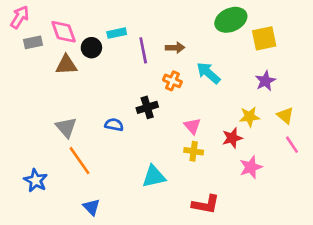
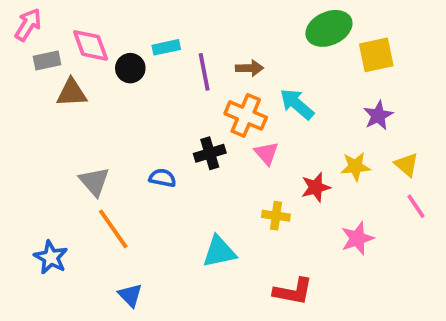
brown triangle: (66, 65) -> (72, 93), moved
orange cross: (172, 81) -> (246, 115), size x1.5
pink triangle: (192, 126) -> (267, 153), moved
red star: (232, 138) -> (316, 187), moved

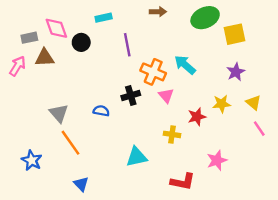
pink arrow: (28, 25) -> (17, 66), moved
cyan rectangle: (166, 47) -> (104, 18), moved
brown arrow: (249, 68) -> (158, 12), moved
pink star: (357, 238) -> (217, 160), moved

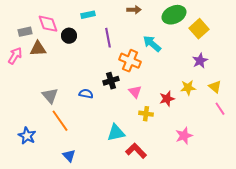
yellow square: (235, 34) -> (199, 29), turned -30
cyan arrow: (185, 65) -> (152, 44), moved
pink triangle: (166, 95) -> (135, 92), moved
red L-shape: (183, 182) -> (136, 151), moved, turned -145

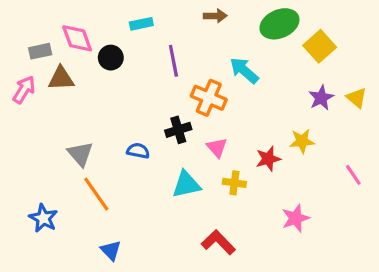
yellow triangle: (215, 87) -> (357, 98), moved
cyan triangle: (116, 133) -> (186, 184), moved

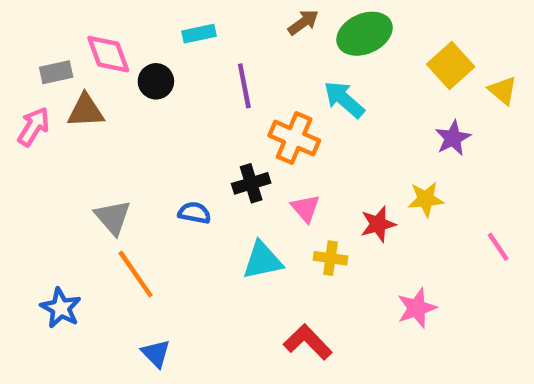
brown arrow: (215, 16) -> (303, 22), turned -35
green ellipse: (279, 24) -> (364, 34), moved
yellow triangle: (357, 98) -> (503, 90), moved

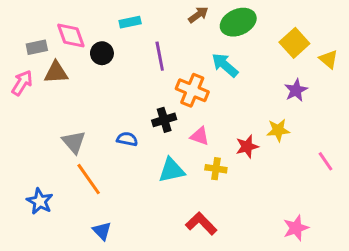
pink triangle: (306, 208) -> (200, 136), turned -30
pink star: (417, 308) -> (296, 228), moved

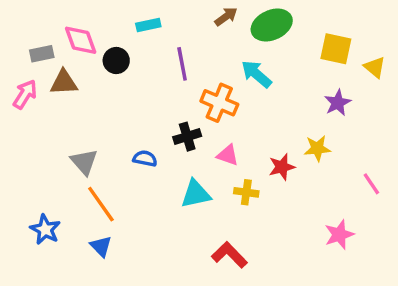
yellow square: (294, 43) -> (336, 49), turned -36
pink star: (296, 228) -> (339, 235), moved
blue triangle: (102, 231) -> (101, 246), moved

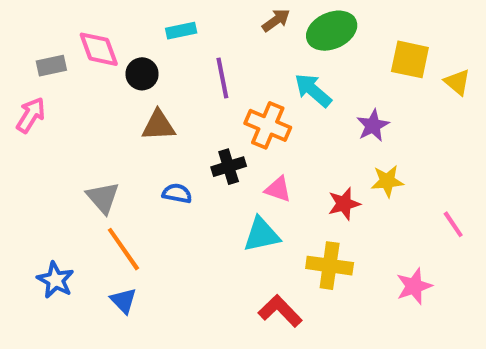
brown triangle: (64, 82) -> (158, 125), moved
purple star: (338, 103) -> (373, 125), moved
yellow cross: (246, 192) -> (330, 266), moved, size x1.5
cyan triangle: (196, 194) -> (262, 235), moved

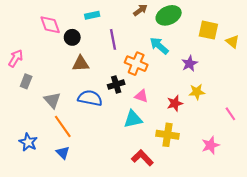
gray rectangle: (51, 66) -> (26, 81), moved, turned -56
blue semicircle: (177, 193) -> (90, 98), size x1.6

